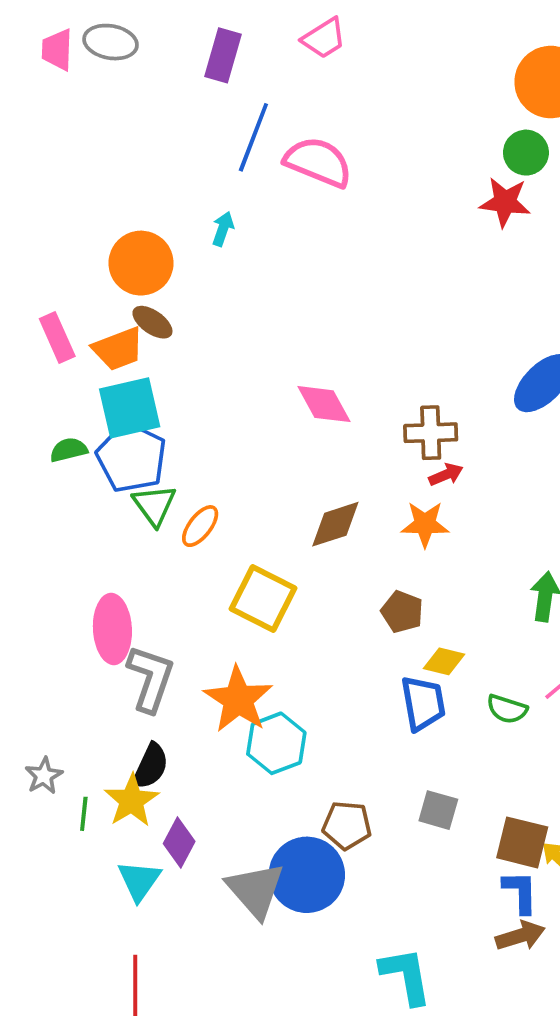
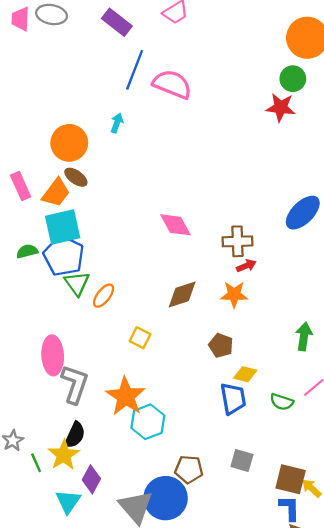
purple rectangle: (223, 55) -> (117, 22), turned -68
orange trapezoid: (118, 349) -> (56, 193), turned -32
yellow square: (263, 598) -> (140, 338), size x0.6
green line: (84, 814) -> (36, 463), turned -30

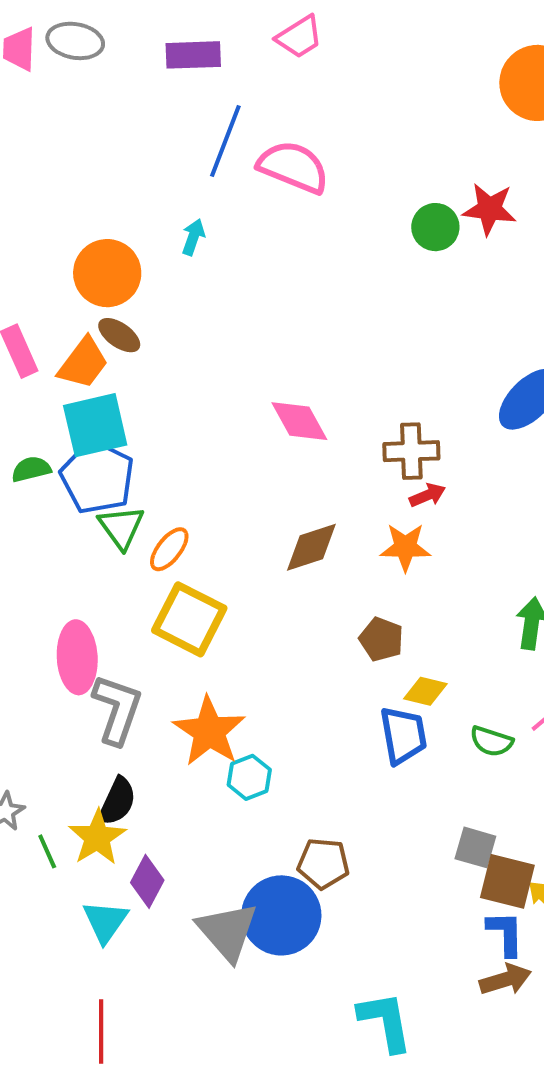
purple rectangle: (117, 22) -> (193, 55), turned -40
green circle: (293, 79) -> (435, 227), moved
yellow square: (140, 338) -> (189, 619), moved, size x1.8
cyan hexagon: (148, 422) -> (249, 777), size x0.7
gray square: (242, 460) -> (475, 847), moved

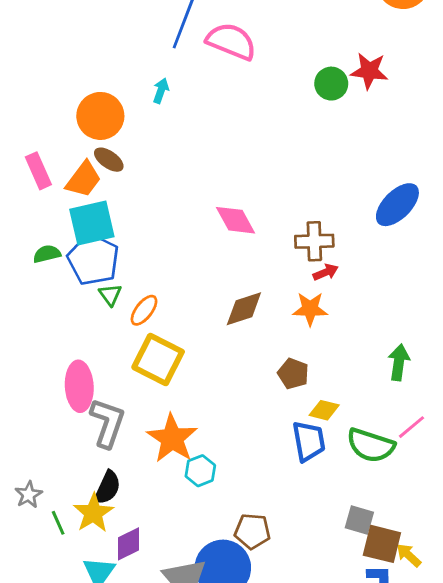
green triangle: (121, 527) -> (110, 295), size x0.7
green semicircle: (491, 741) -> (371, 445), size x1.6
purple diamond: (147, 881) -> (129, 544), turned 36

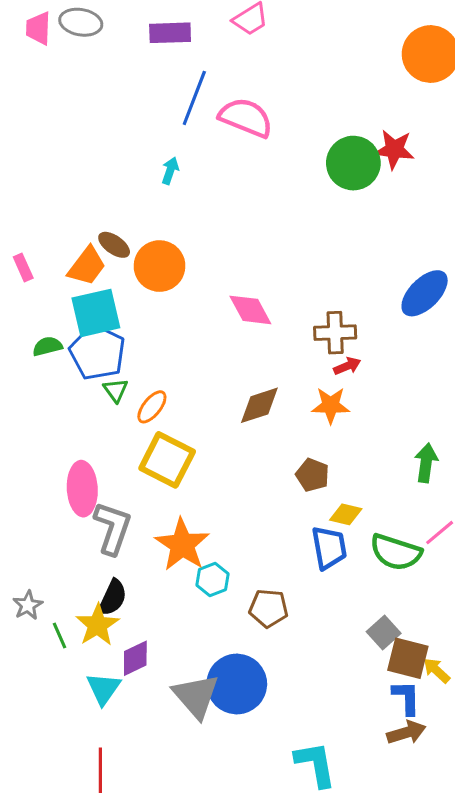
green circle: (331, 84) -> (353, 163), size x1.5
orange circle: (100, 116) -> (160, 266), moved
pink rectangle: (38, 171) -> (23, 268), moved, size x0.7
gray square: (359, 520) -> (384, 633), turned 32
brown pentagon: (252, 531) -> (269, 608), moved

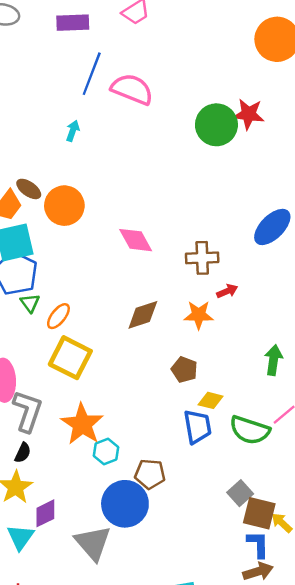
red arrow: (347, 366) -> (227, 291), moved
black semicircle: (113, 598) -> (23, 453), moved, size x0.7
blue circle: (237, 684) -> (125, 504), moved

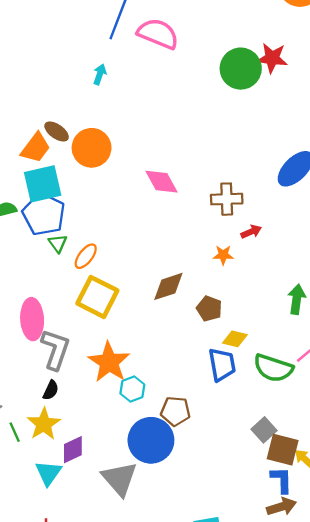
brown diamond: (143, 315) -> (168, 286), moved
orange star: (199, 315) -> (223, 255), size x0.7

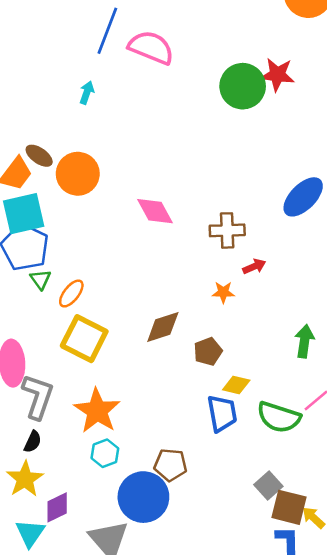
brown pentagon: (209, 309) -> (208, 351), turned 30
cyan hexagon: (132, 389) -> (105, 453), moved

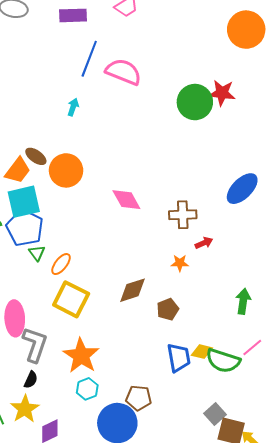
yellow diamond: (236, 385) -> (202, 352), moved

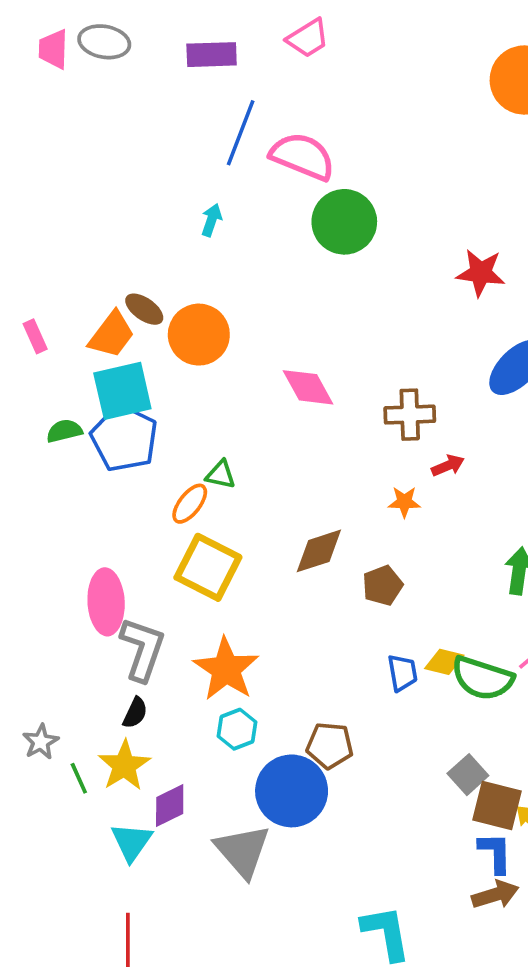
red star: (222, 93) -> (481, 273), moved
green circle: (195, 102) -> (344, 222), moved
green triangle: (37, 253) -> (221, 475), moved, turned -42
blue trapezoid: (179, 358) -> (402, 673), size x0.7

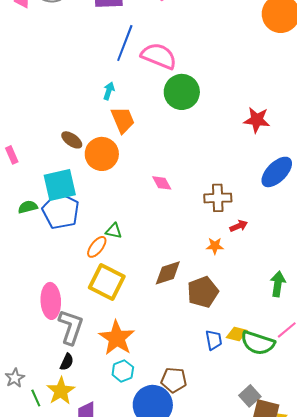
orange trapezoid: (112, 335) -> (123, 120), moved, turned -60
pink diamond: (308, 387) -> (162, 183), size x0.7
brown pentagon: (382, 585) -> (203, 292), size x1.4

